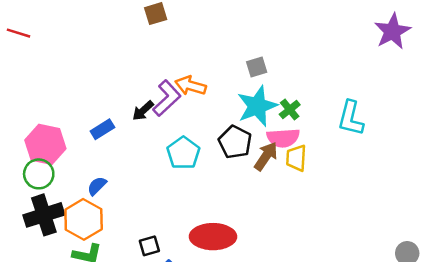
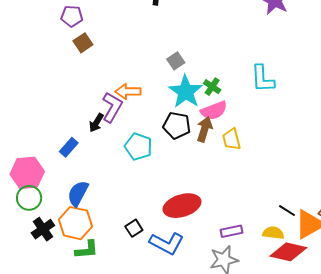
yellow trapezoid: (296, 158) -> (231, 139), moved
blue semicircle: (97, 186) -> (78, 193), size x1.5
black cross: (44, 215) -> (43, 229), size x0.7

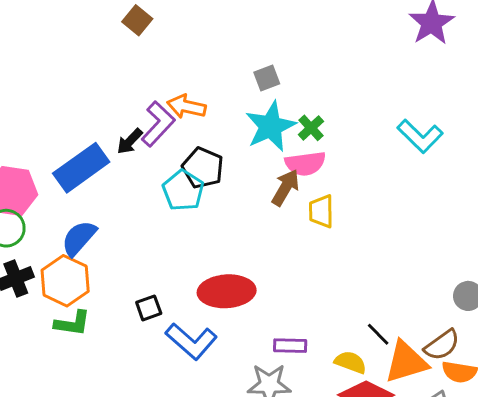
brown square: (83, 43) -> (137, 20), turned -30
cyan L-shape: (263, 79) -> (420, 136), moved, turned -56
black pentagon: (177, 125) -> (203, 168), moved
blue rectangle: (69, 147) -> (81, 168), size x1.8

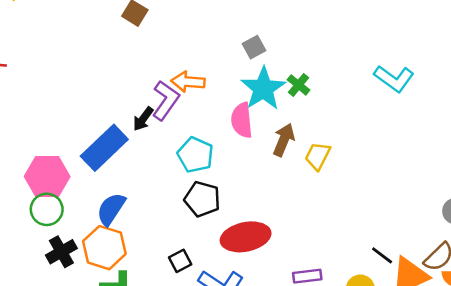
pink semicircle: (305, 164) -> (242, 120), moved, turned 100
black pentagon: (203, 168) -> (202, 199), moved
yellow trapezoid: (321, 211) -> (318, 156), turned 36

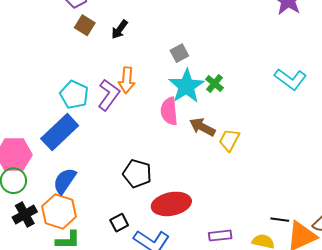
orange arrow: (188, 82) -> (127, 80), turned -90
black arrow: (143, 119) -> (120, 29), moved
brown arrow: (284, 140) -> (202, 127), turned -85
cyan pentagon: (195, 155) -> (74, 95), moved
black line: (382, 255) -> (280, 220), turned -30

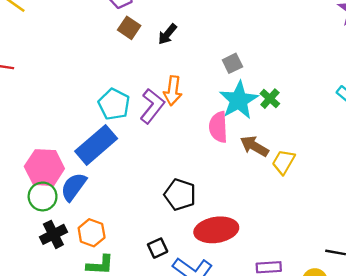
blue semicircle: (65, 181) -> (74, 187), moved
orange hexagon: (59, 211) -> (92, 233), size x0.7

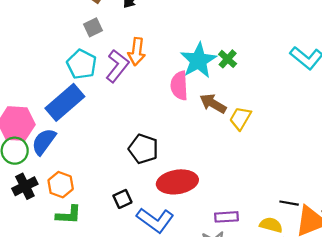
gray square: (232, 63) -> (93, 27), moved

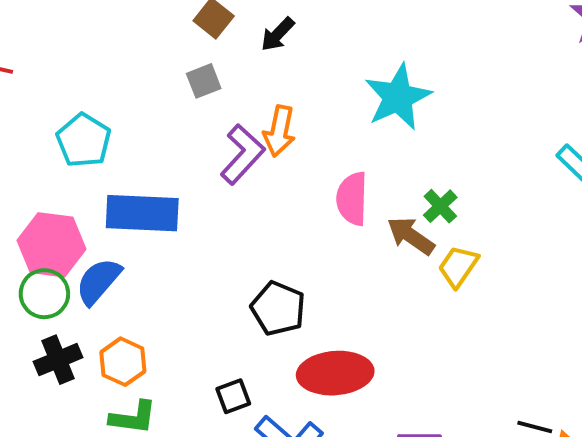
green cross: (228, 59) -> (440, 206), moved
cyan star: (198, 60) -> (398, 97), moved
cyan pentagon: (82, 64) -> (84, 140), moved
blue rectangle: (65, 102) -> (142, 213), turned 39

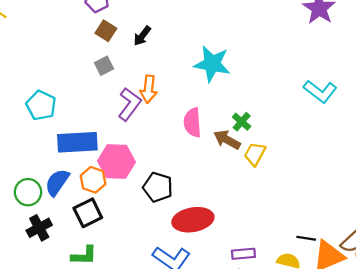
cyan star: (398, 97) -> (212, 64), turned -30
pink hexagon: (51, 245) -> (116, 161), moved
orange hexagon: (123, 362) -> (93, 180), moved
black square: (233, 396) -> (88, 213), moved, size x1.5

